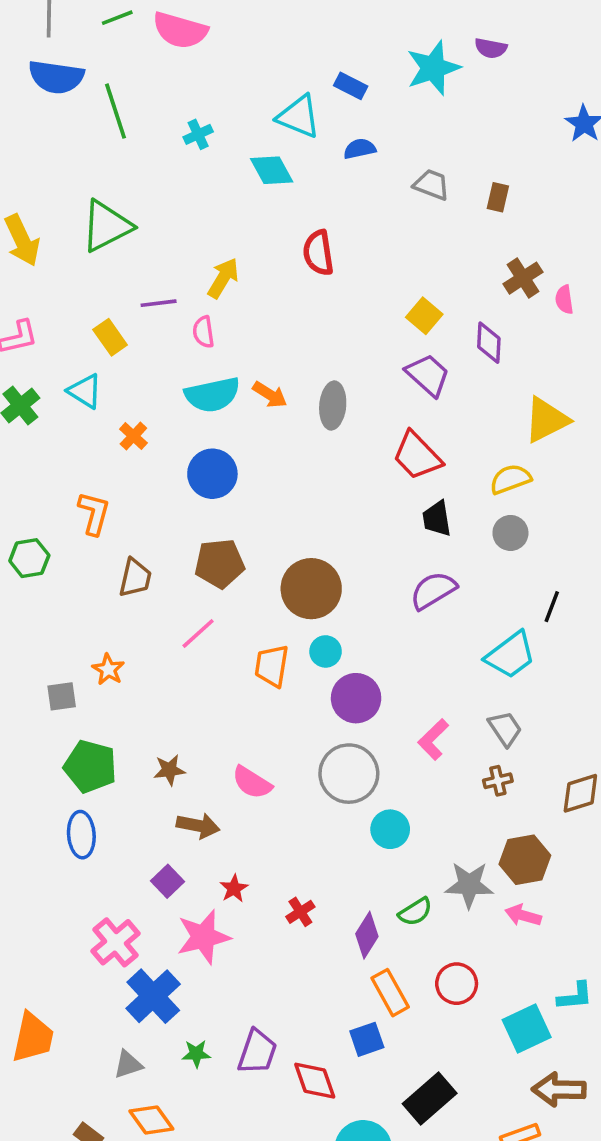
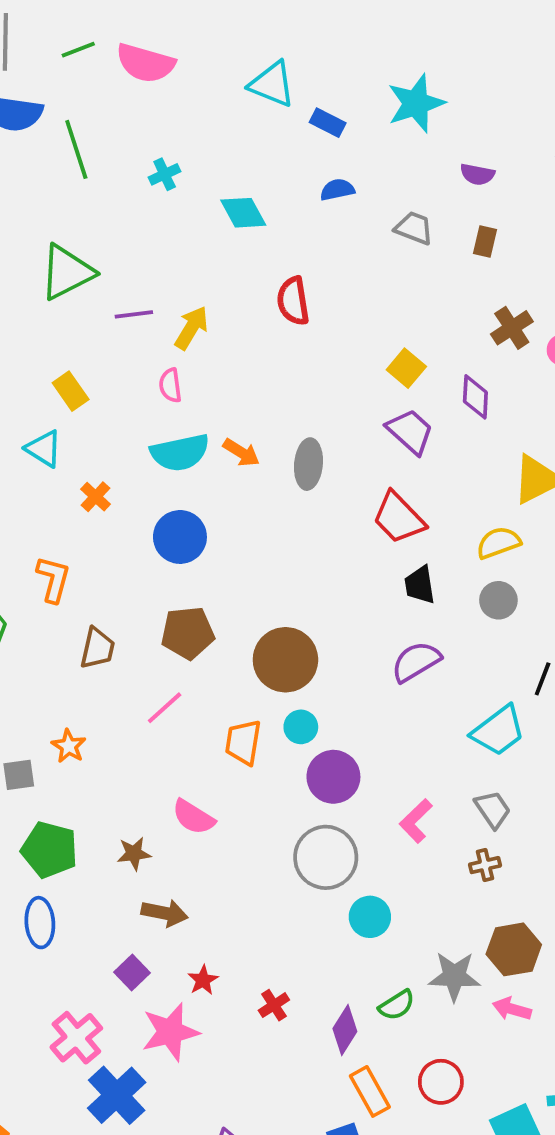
purple semicircle: (491, 48) -> (477, 174), moved
cyan triangle: (299, 116) -> (272, 84), moved
purple line: (159, 303) -> (134, 314), moved
pink semicircle: (252, 783) -> (193, 817), moved

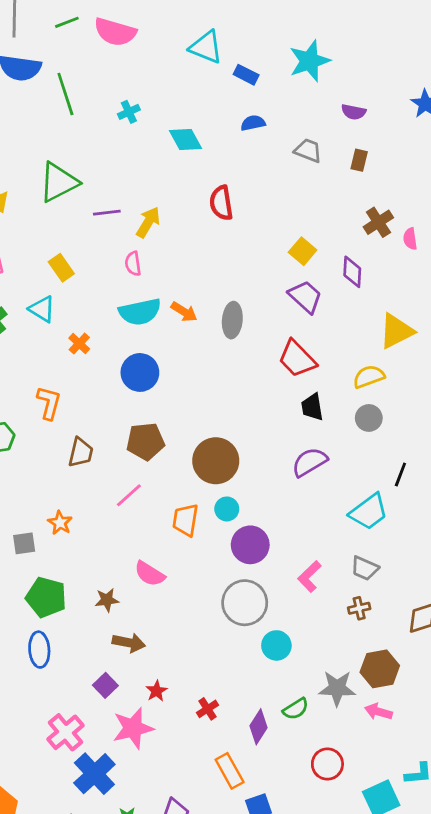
gray trapezoid: (493, 809) -> (365, 568), turned 148
orange rectangle: (370, 1091) -> (230, 771), moved

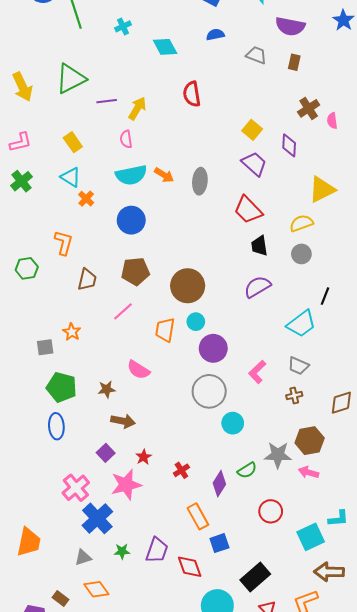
purple semicircle: (354, 112) -> (290, 26), size x1.6
cyan triangle: (42, 309) -> (71, 177), moved

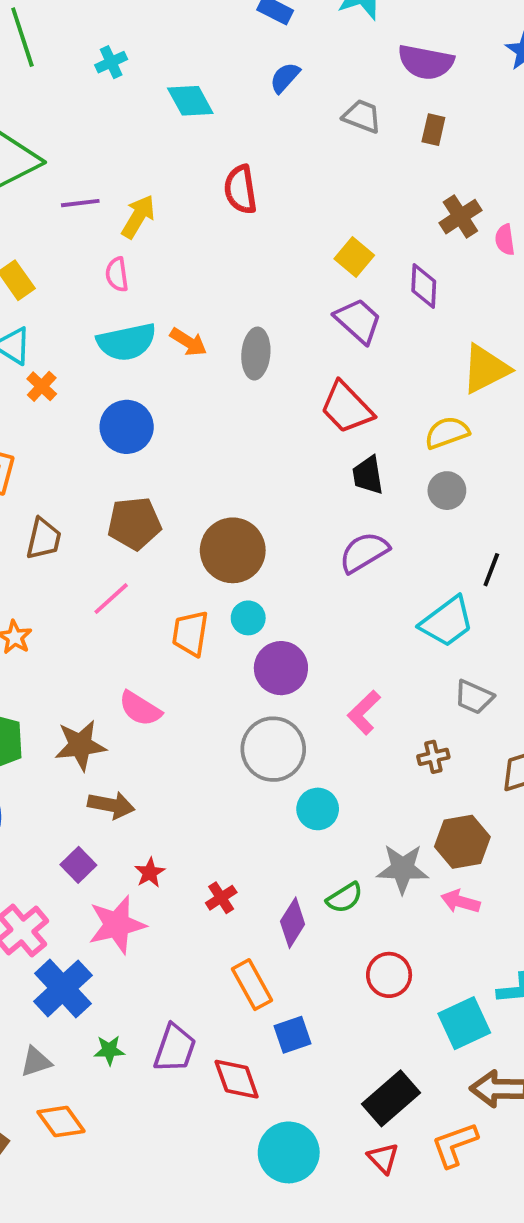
blue semicircle: (215, 35) -> (285, 78), turned -36
gray trapezoid: (298, 366) -> (474, 697), moved
brown star: (107, 389) -> (80, 745), size x1.5
black rectangle: (255, 577) -> (391, 1098), moved

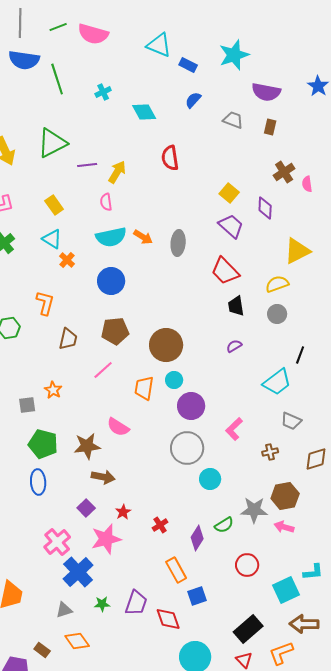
purple semicircle: (364, 552) -> (234, 346), size x0.6

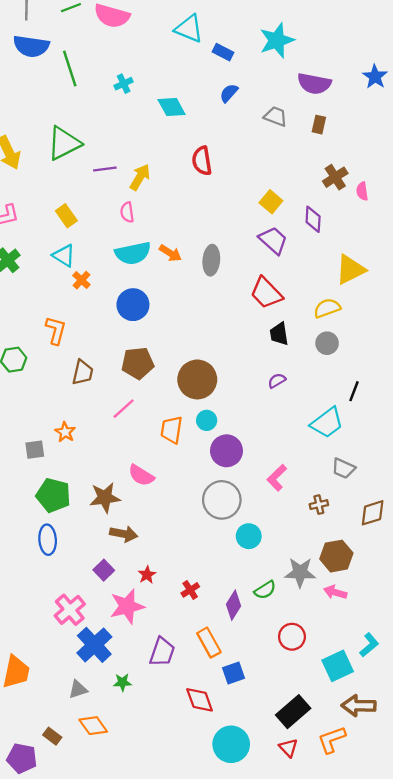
cyan L-shape: (313, 572) -> (369, 645), turned -35
purple trapezoid: (136, 603) -> (162, 652), moved

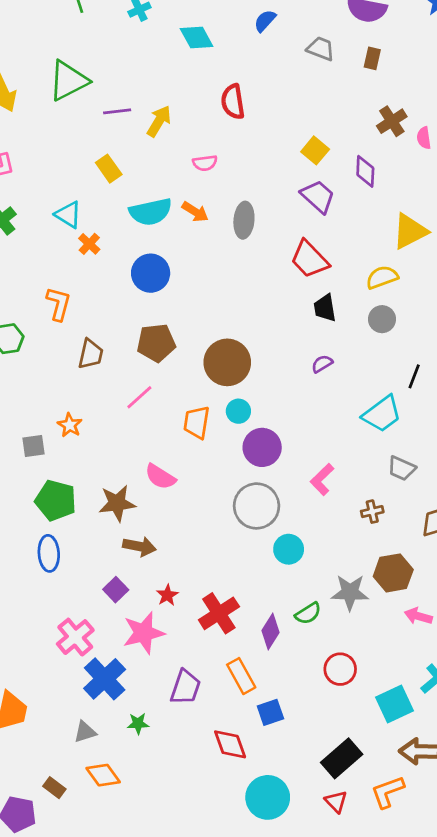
pink semicircle: (127, 212) -> (205, 163), moved, turned -90
yellow rectangle: (66, 216) -> (109, 169), moved
red cross: (190, 590) -> (219, 613), size x1.8
pink arrow: (335, 592) -> (418, 616), moved

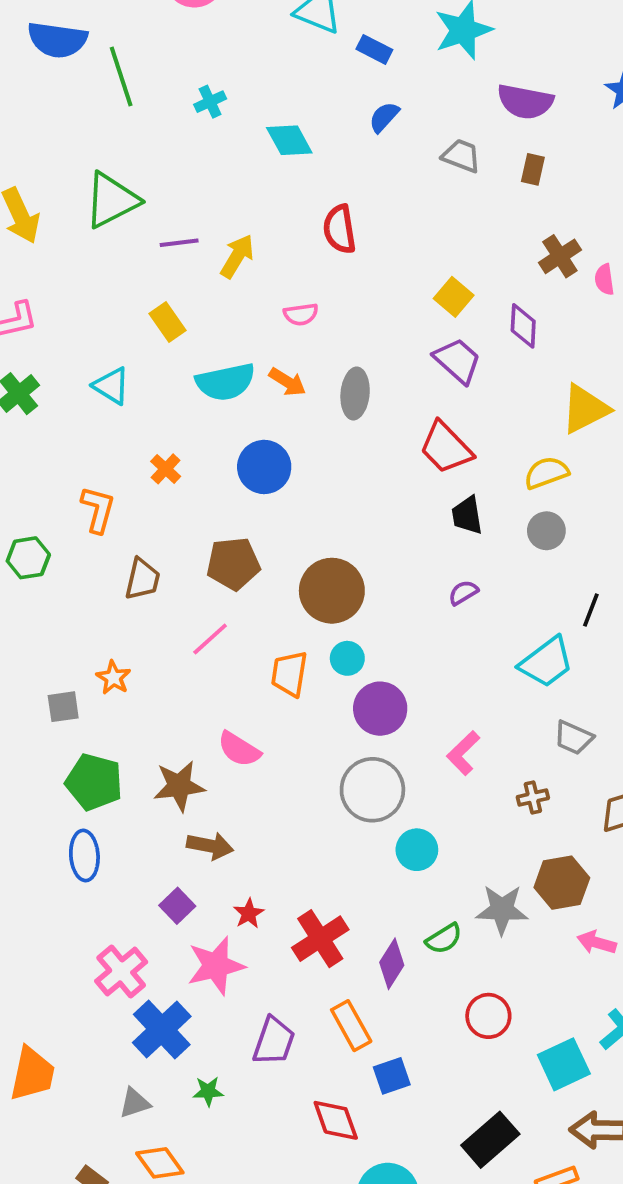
orange cross: (89, 244) -> (166, 469), moved
blue circle: (151, 273) -> (264, 467), moved

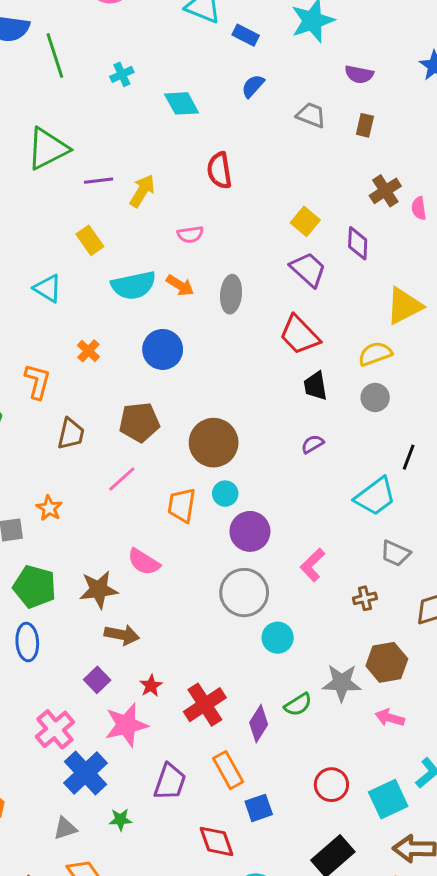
purple semicircle: (525, 102) -> (359, 74), size x0.7
pink arrow: (597, 942) -> (390, 718), moved
red circle: (488, 1016) -> (331, 785), moved

